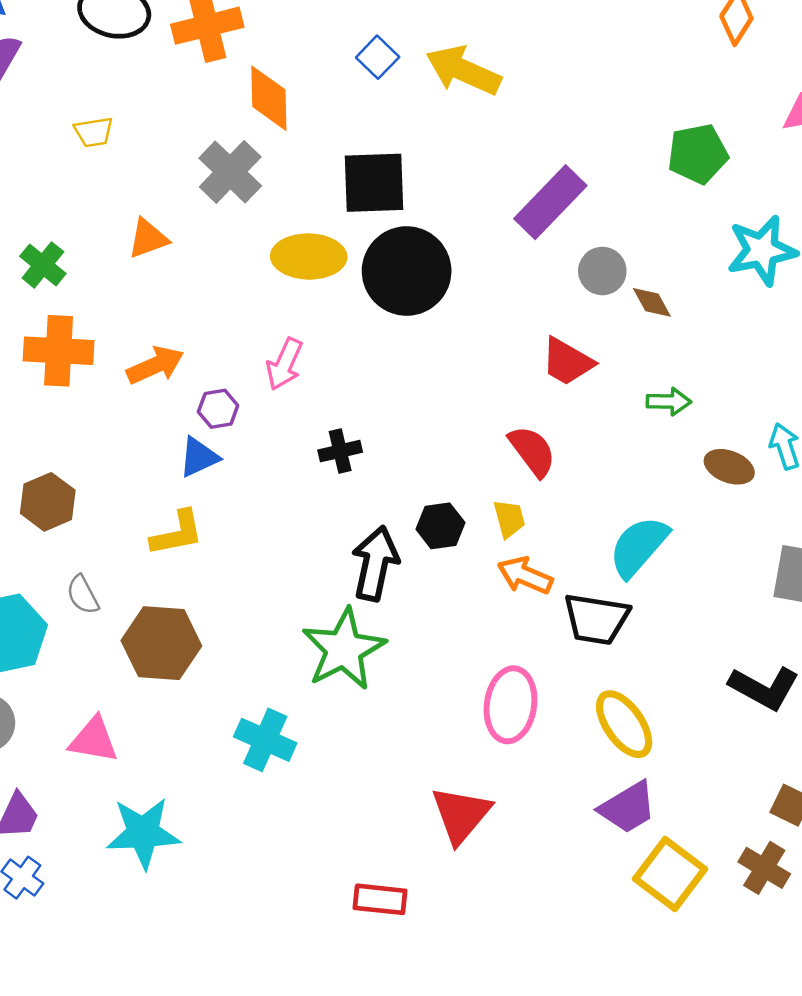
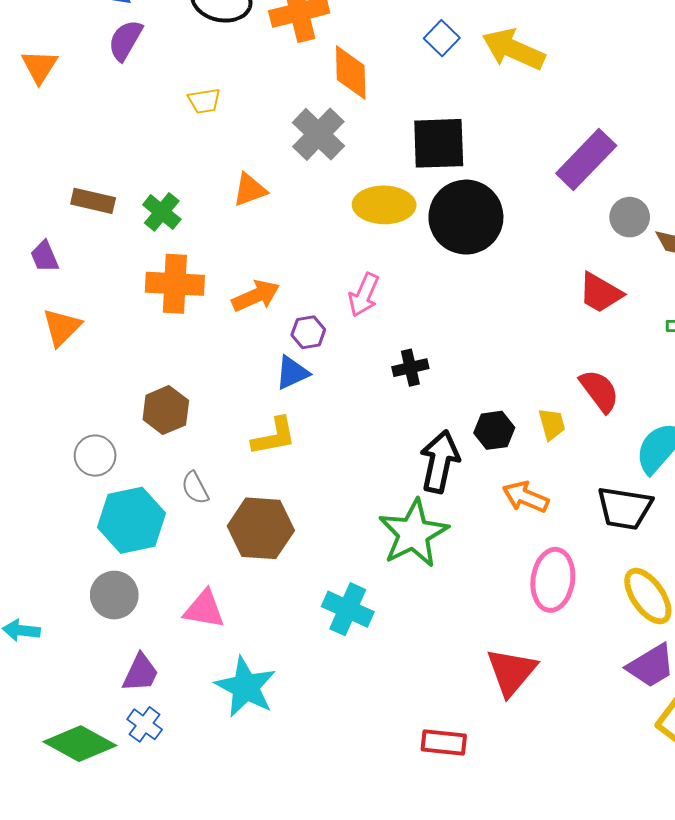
red semicircle: (532, 451) -> (599, 391), moved
orange arrow: (525, 576) -> (526, 497), moved
cyan star: (143, 833) -> (246, 687), turned 30

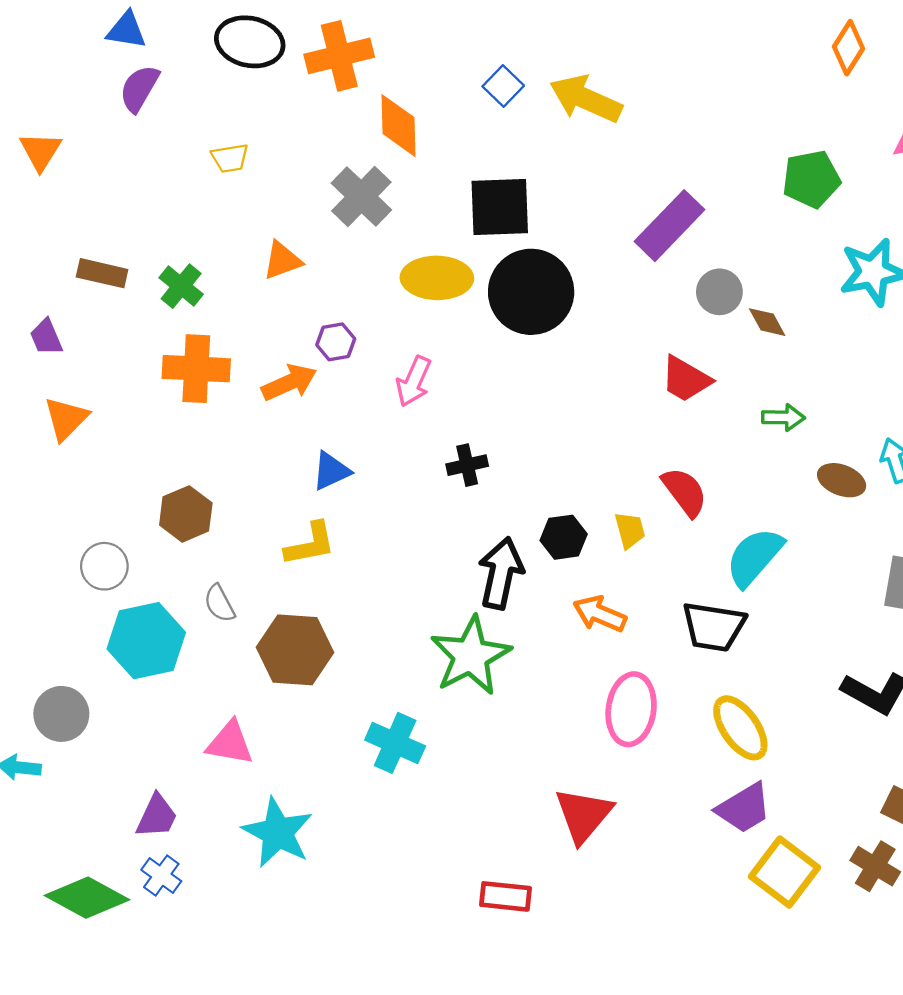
orange triangle: (39, 66) -> (40, 151), moved
purple hexagon: (308, 332) -> (336, 342), moved
gray circle: (114, 595) -> (61, 714), moved

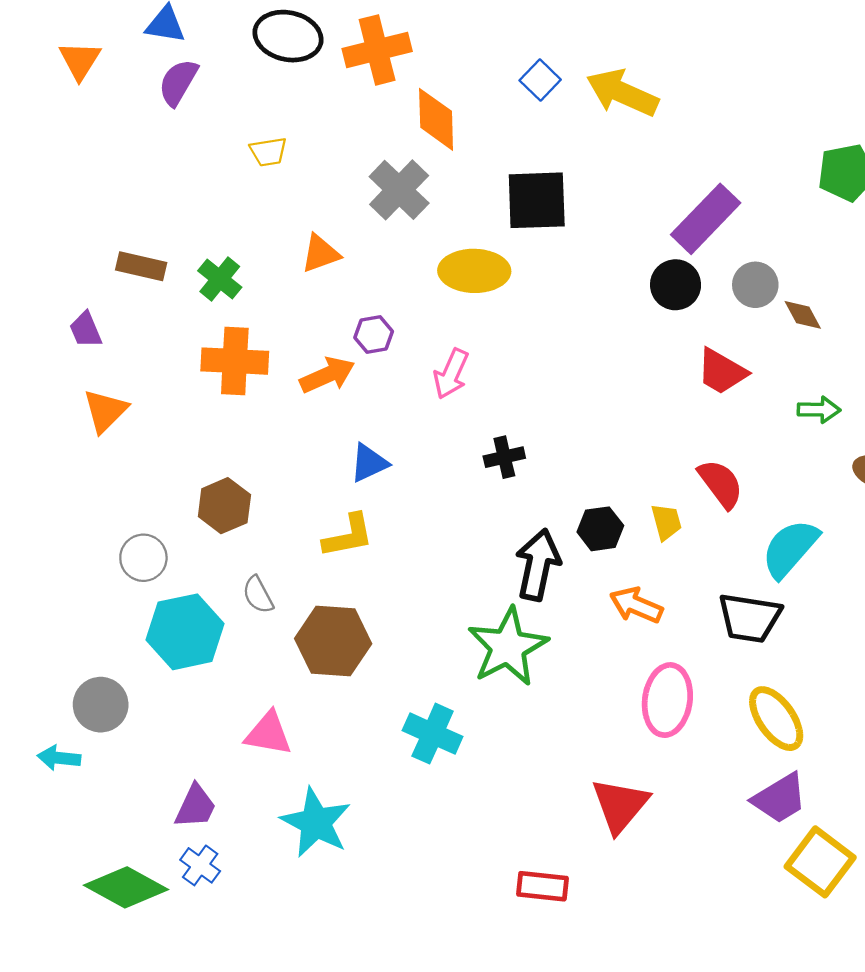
orange triangle: (40, 151) -> (80, 60), moved
black circle: (531, 292) -> (676, 285), moved, size x0.6

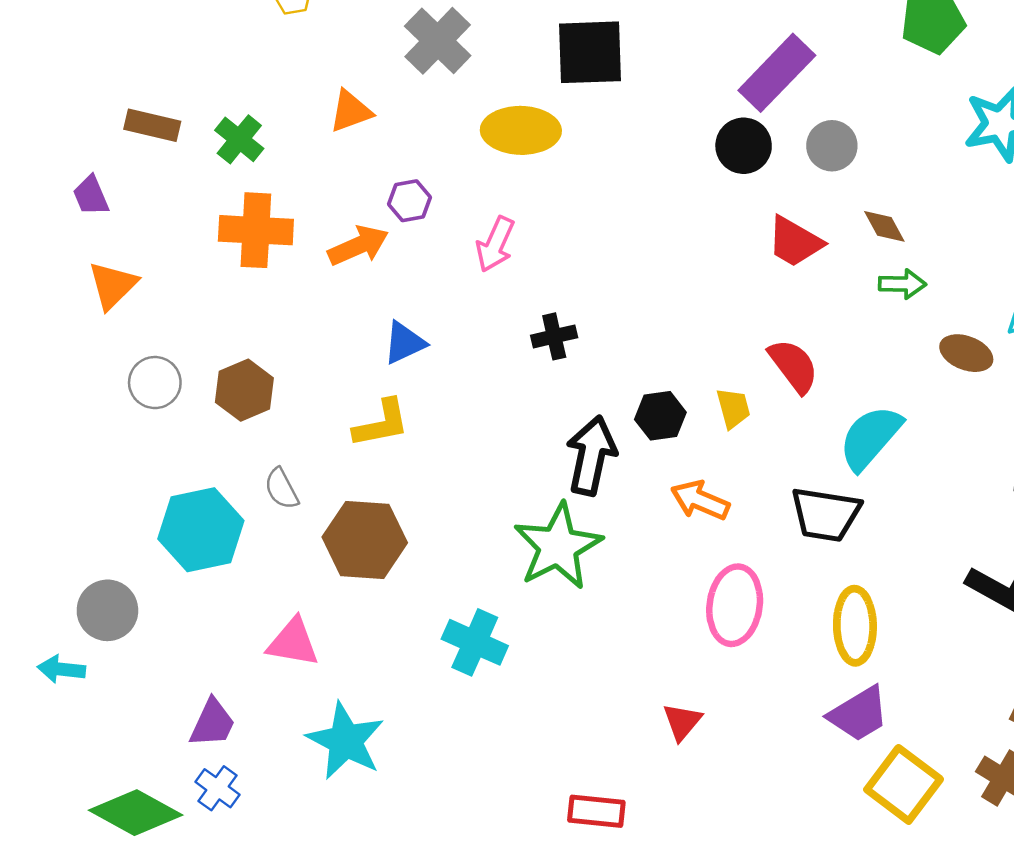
brown diamond: (803, 315) -> (884, 226), moved
gray circle: (143, 558) -> (155, 383), moved
yellow ellipse: (776, 719) -> (855, 626), turned 34
red triangle: (620, 805) -> (682, 722), size x0.6

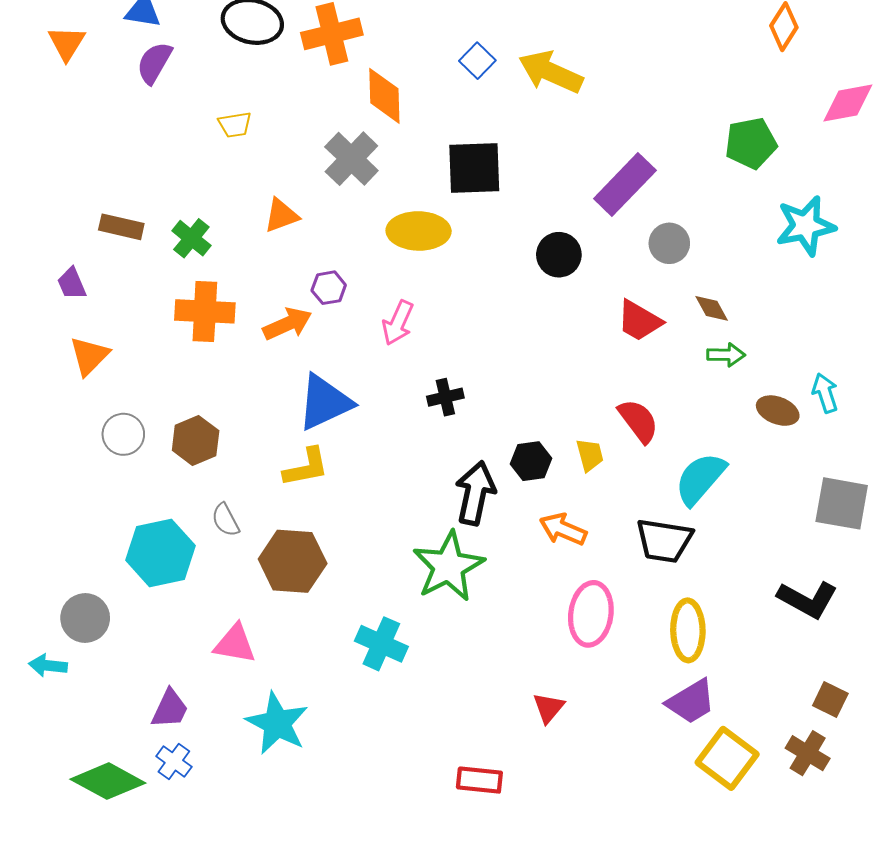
black circle: (744, 146) -> (559, 255), moved
blue triangle: (404, 343) -> (325, 402), size x1.6

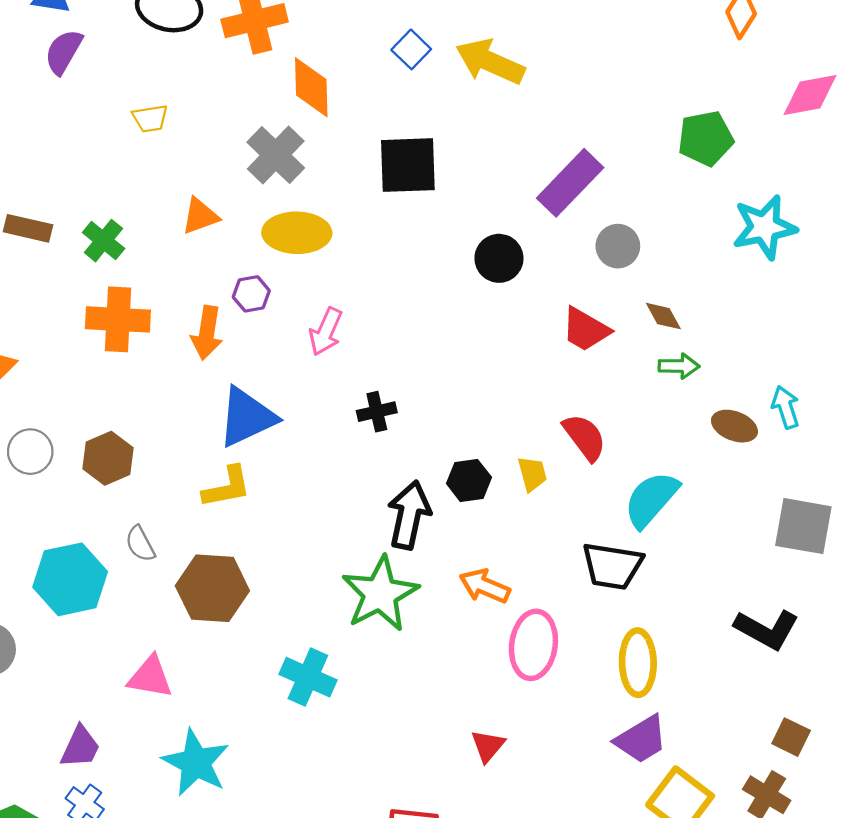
yellow ellipse: (419, 231) -> (297, 233), moved
orange arrow: (287, 324) -> (207, 333), turned 123
orange arrow: (563, 529) -> (485, 586), moved

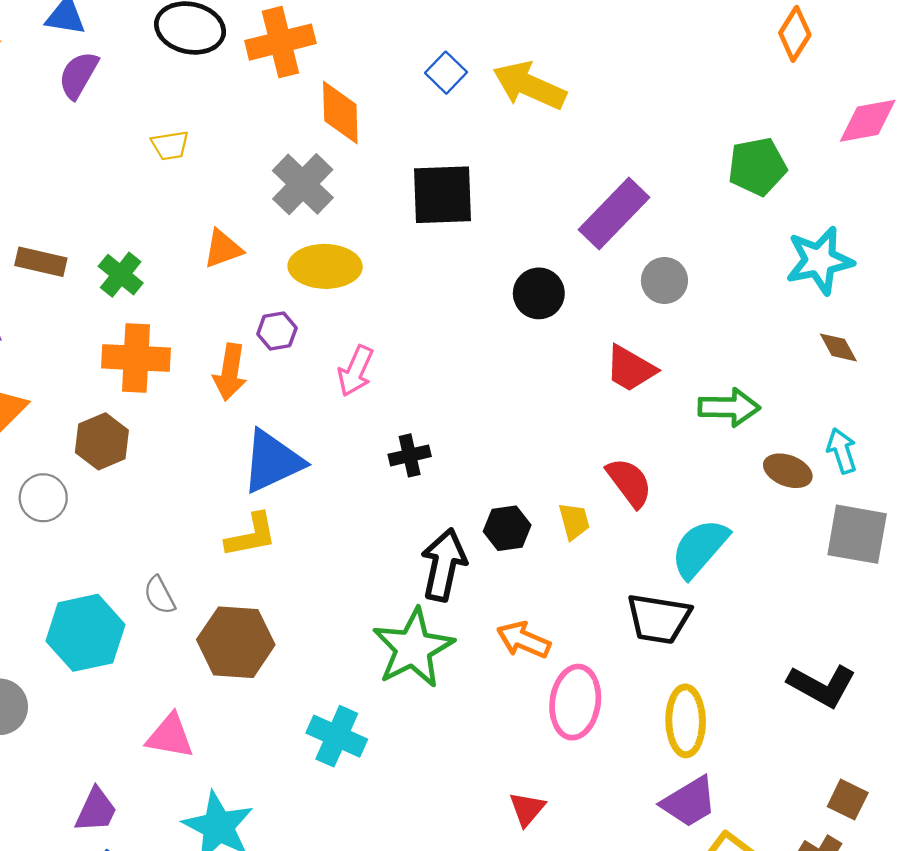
brown diamond: (663, 316) -> (838, 347), moved
green arrow: (679, 366) -> (729, 407), size x1.4
brown hexagon: (108, 458) -> (102, 441), moved
gray square: (803, 526) -> (857, 534), moved

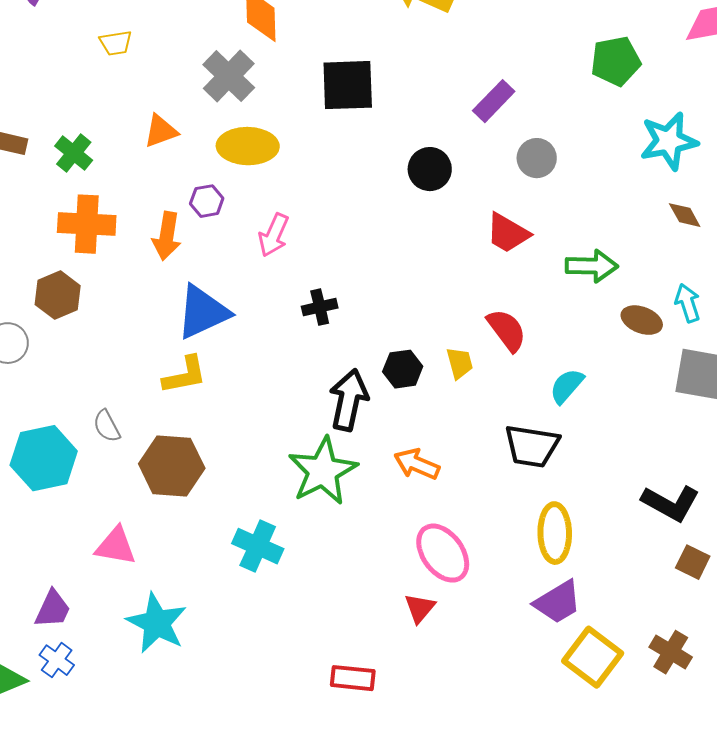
purple rectangle: (614, 214) -> (494, 101), size x0.7
cyan semicircle: (700, 548) -> (567, 386), size x0.7
pink ellipse: (575, 702) -> (443, 553), moved, turned -44
brown square: (848, 800) -> (693, 562), moved

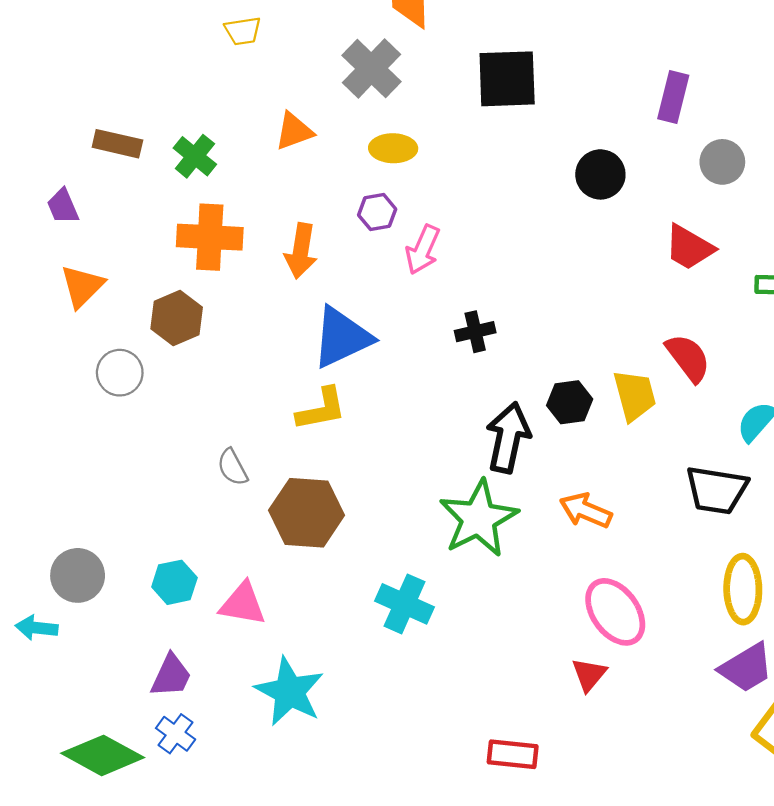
purple rectangle: (494, 101) -> (673, 97), turned -30
yellow ellipse: (248, 146) -> (393, 148), size x0.7
purple hexagon: (207, 201) -> (377, 212), moved
yellow trapezoid: (460, 363) -> (635, 395), size x1.4
cyan hexagon: (44, 458) -> (174, 582), moved, size x0.6

